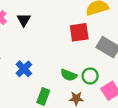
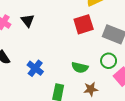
green circle: (90, 76) -> (109, 61), moved

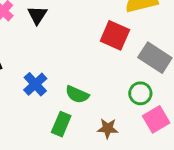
red square: (84, 24) -> (115, 35), turned 30
green semicircle: (80, 67) -> (77, 94), moved

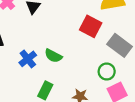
green semicircle: (77, 94) -> (53, 56), moved

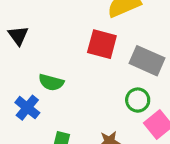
green semicircle: (53, 56) -> (51, 82), moved

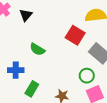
blue cross: (27, 108) -> (16, 70), moved, turned 35

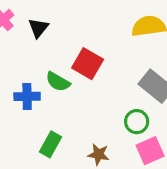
red square: (75, 35) -> (88, 64), moved
blue cross: (16, 70) -> (27, 96), moved

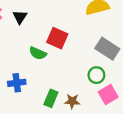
blue cross: (27, 96) -> (17, 83), moved
green rectangle: (51, 144) -> (51, 98), moved

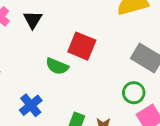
blue cross: (17, 83) -> (31, 105), turned -30

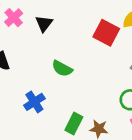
red square: (82, 46) -> (106, 33), moved

